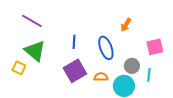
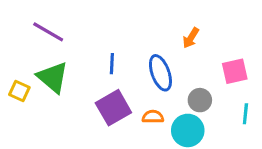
yellow square: (19, 68) -> (19, 91), moved
cyan line: (149, 75) -> (245, 114), moved

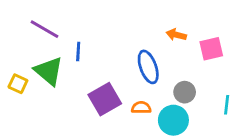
orange arrow: (191, 38) -> (176, 35), turned 72
blue line: (112, 64) -> (78, 52), moved
pink square: (235, 71) -> (211, 49), moved

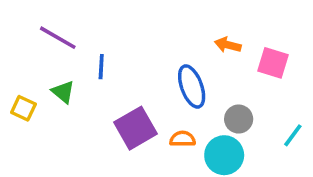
pink square: (211, 49) -> (273, 63), turned 30
green triangle: (49, 71) -> (63, 92), size x0.6
cyan line: (227, 105) -> (293, 135), turned 30

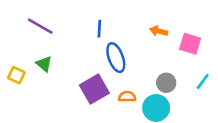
blue line: (101, 67) -> (99, 29), moved
blue ellipse: (192, 86) -> (116, 58), moved
cyan line: (293, 135) -> (203, 81), moved

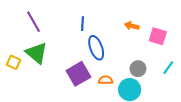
purple line: (40, 26) -> (33, 22), turned 30
green triangle: (44, 64) -> (37, 53), size x1.6

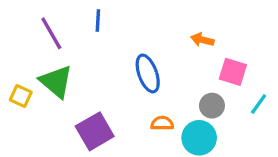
blue line: (83, 24) -> (98, 20), moved
pink square: (158, 36) -> (233, 72), moved
purple square: (78, 74) -> (95, 131), moved

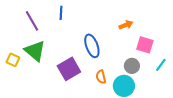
orange arrow: (202, 40) -> (126, 25), turned 144
orange semicircle: (162, 123) -> (101, 77), turned -104
purple square: (95, 131) -> (69, 69), moved

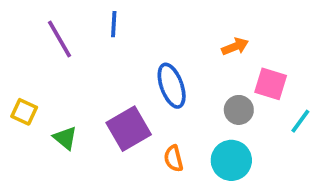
green triangle: (35, 51) -> (65, 138), moved, size x0.6
gray circle: (132, 66) -> (239, 110), moved
orange semicircle: (101, 77) -> (173, 158), moved

